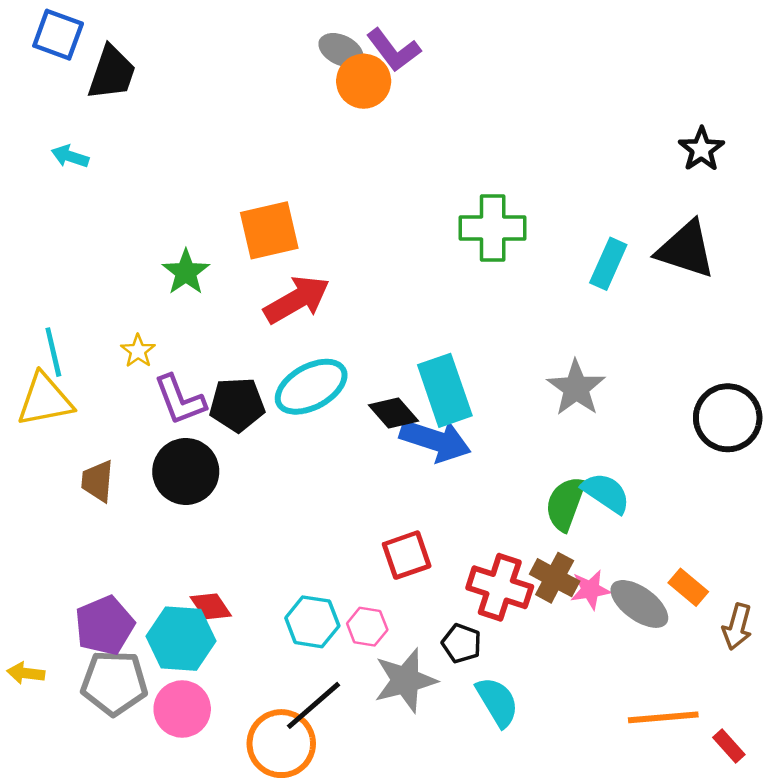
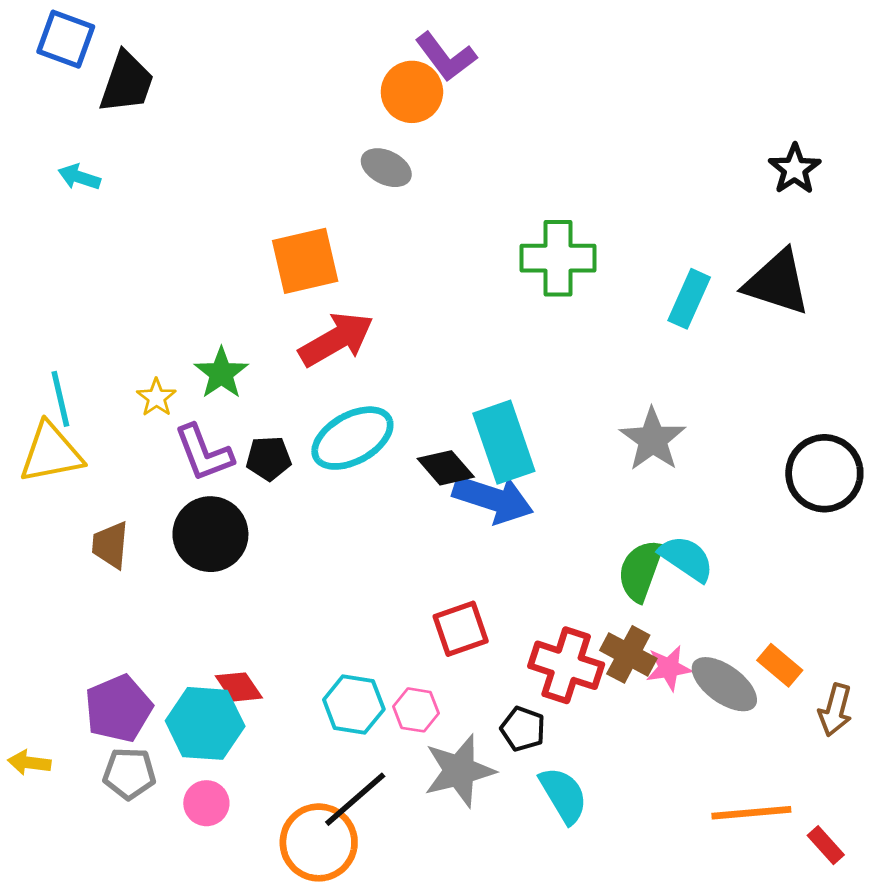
gray ellipse: (341, 50) -> (386, 168), moved
green star: (186, 272) -> (221, 373), moved
black pentagon: (237, 405) -> (269, 458), size x0.7
gray pentagon: (114, 683) -> (129, 773), size x0.7
pink circle: (182, 709) -> (206, 803), size x0.7

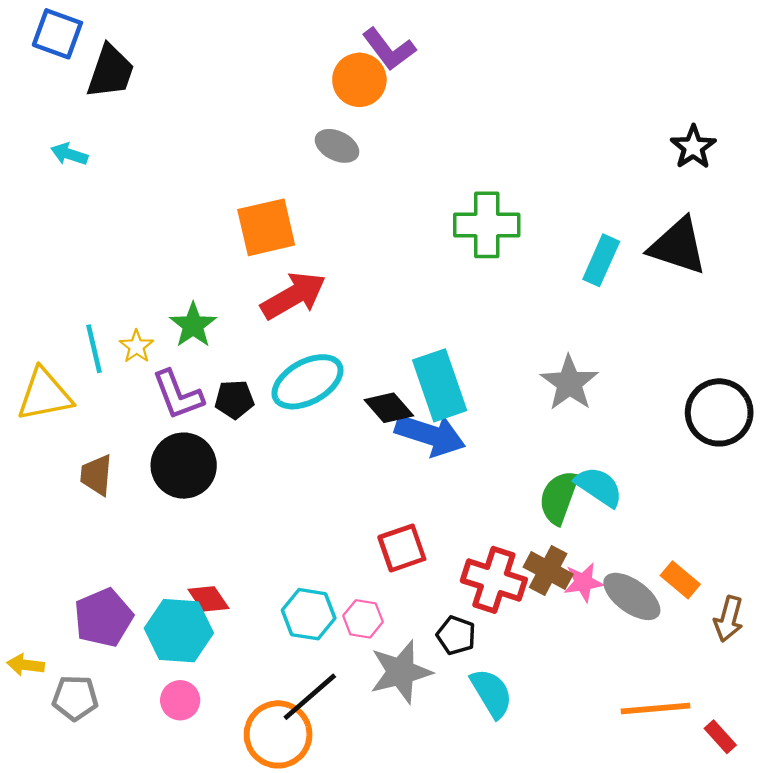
cyan line: (60, 399) -> (94, 349), moved
gray pentagon: (129, 773) -> (75, 698), moved

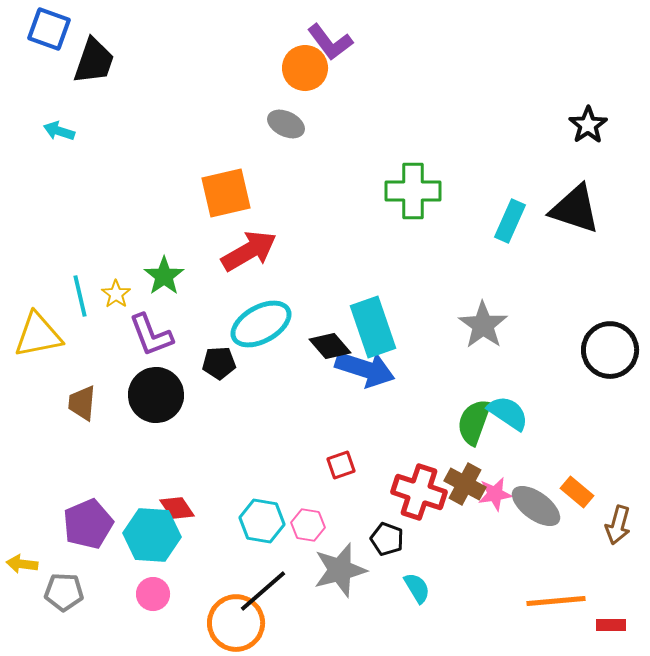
black pentagon: (234, 399) -> (219, 363), moved
red square: (402, 548) -> (341, 465), size x0.7
cyan semicircle: (492, 693) -> (417, 588), size x0.7
red rectangle: (720, 737) -> (611, 625), turned -48

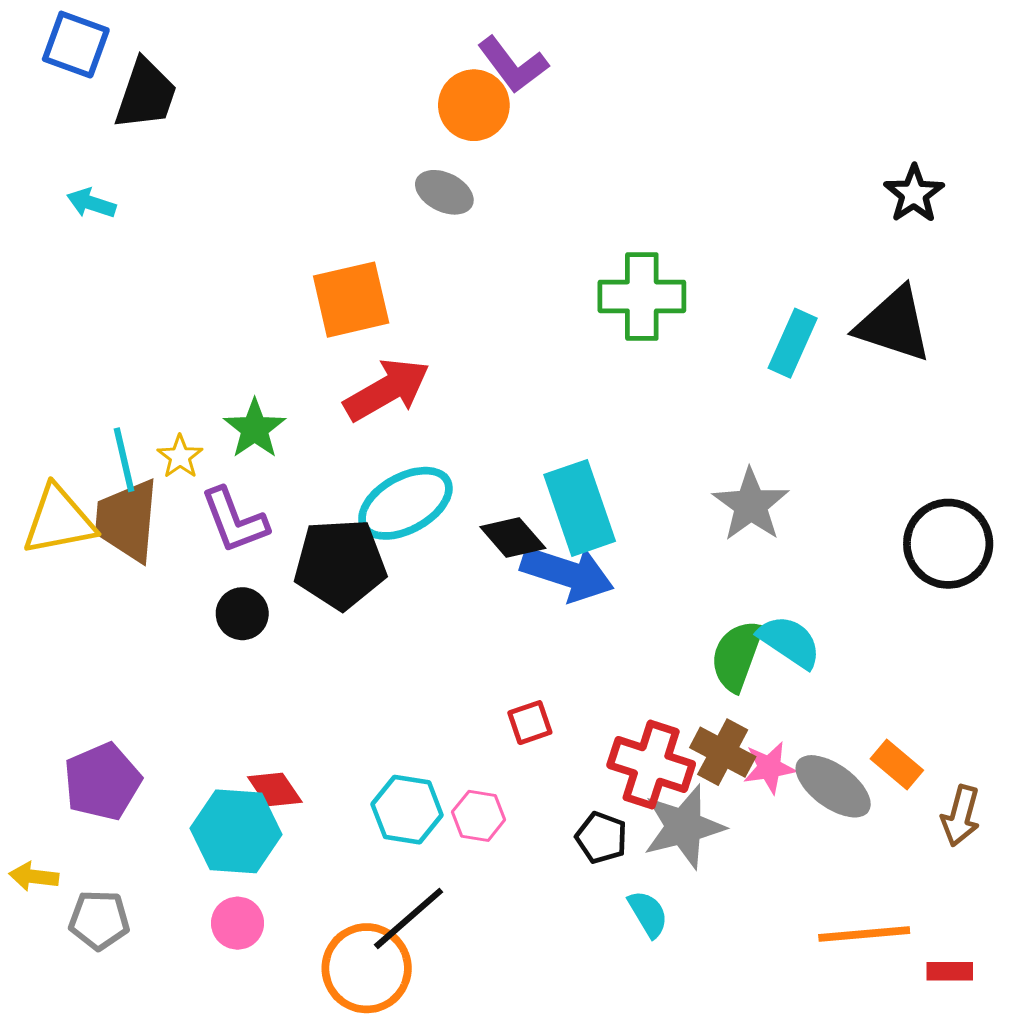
black pentagon: (219, 363) -> (340, 564), size x1.8
black circle: (156, 395) -> (242, 614), size x0.6
brown trapezoid: (82, 403) -> (127, 520), moved, size x1.5
purple pentagon: (88, 524) -> (102, 782), moved
gray star: (340, 570) -> (684, 827), moved

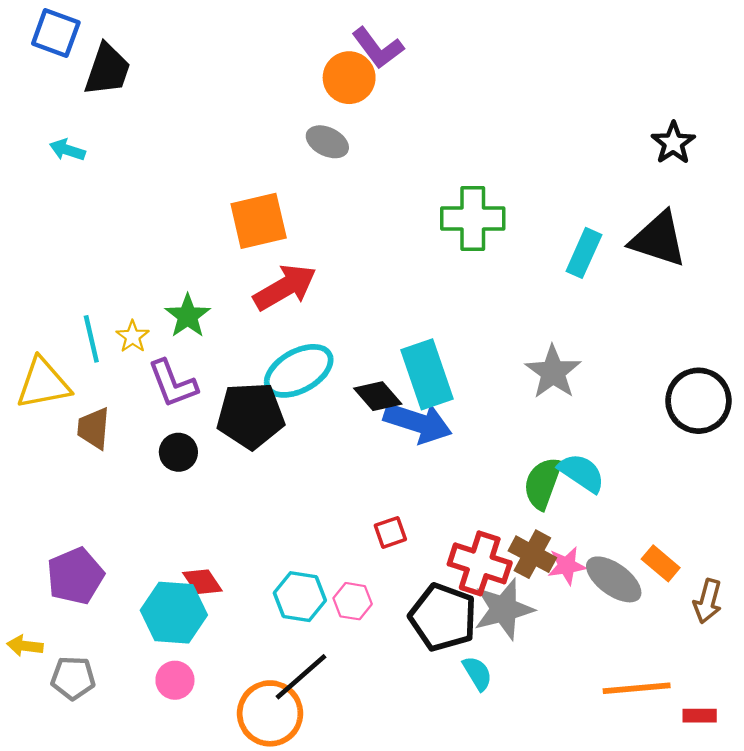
brown trapezoid: (127, 520) -> (94, 428), moved, size x0.7
black pentagon: (601, 838) -> (443, 617), size x1.8

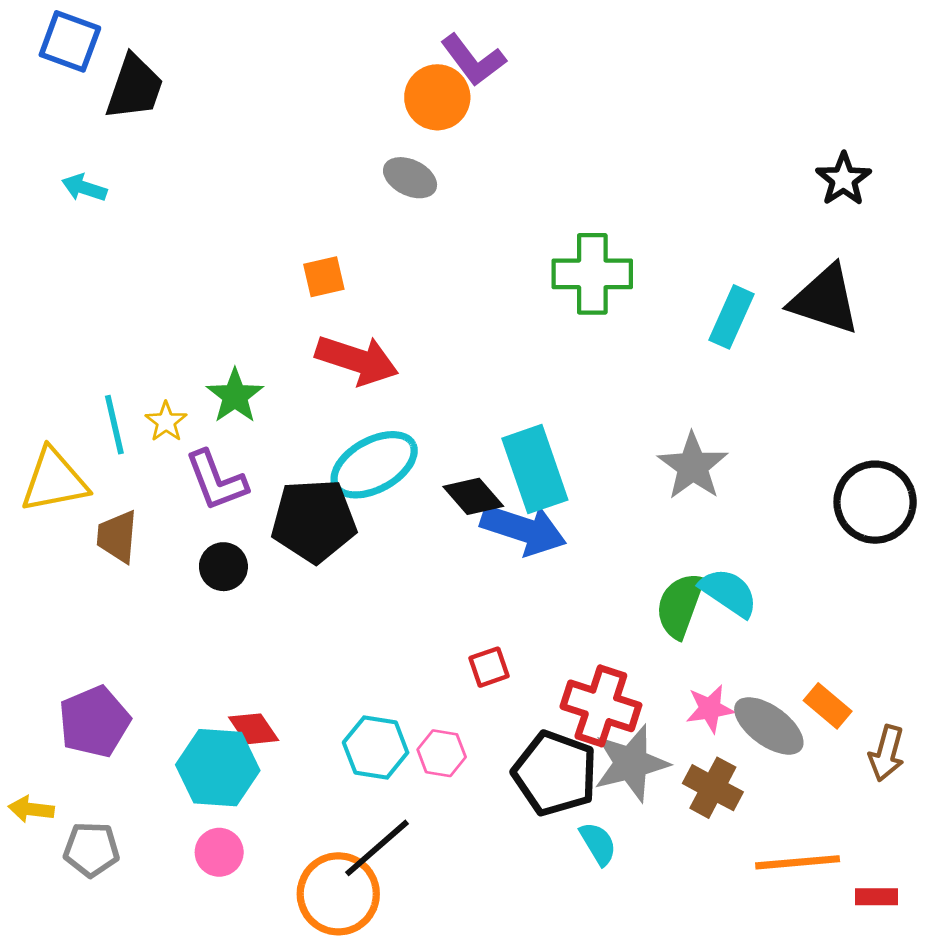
orange square: (259, 221) -> (324, 277), size x0.6
red arrow: (285, 287) -> (357, 360), turned 48
brown cross: (532, 554) -> (713, 788), moved

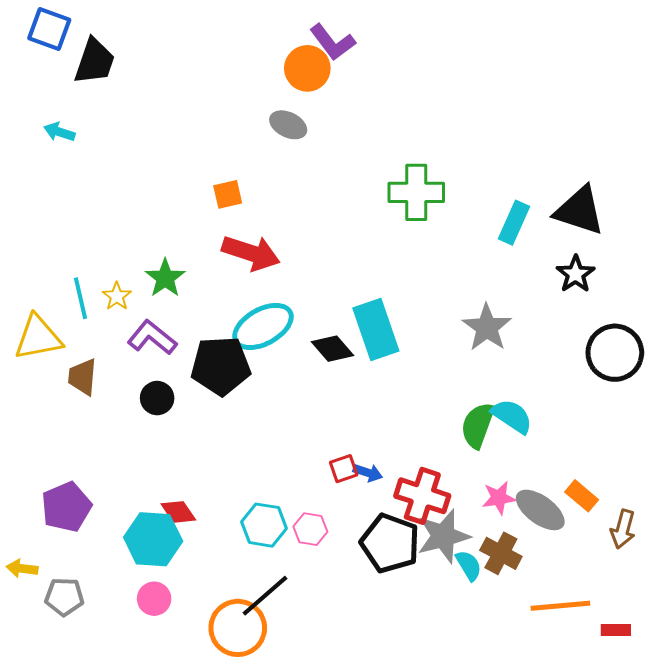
black star: (843, 179) -> (576, 274), moved
purple L-shape: (216, 481) -> (152, 338), turned 150
blue arrow: (523, 529) -> (368, 473), moved, size x0.5
cyan semicircle: (598, 844) -> (469, 565), moved

